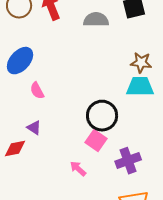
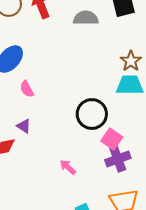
brown star: (141, 63) -> (131, 61), turned 30
pink square: (96, 141) -> (112, 139), moved

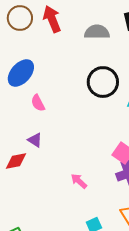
black circle: (92, 114) -> (103, 82), moved

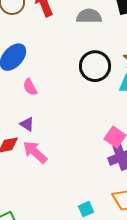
pink arrow: (79, 181) -> (35, 152), moved, size x1.5

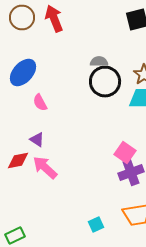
gray semicircle: (89, 16) -> (99, 62), moved, size x0.7

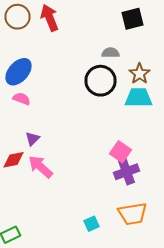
gray semicircle: (99, 62) -> (110, 53), moved
pink semicircle: (40, 102) -> (22, 99), moved, turned 138
purple triangle: (37, 140) -> (32, 139), turned 42

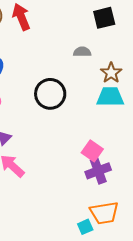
black circle: (100, 81) -> (50, 94), moved
cyan square: (92, 224) -> (85, 227), moved

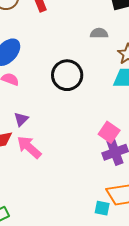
cyan square: (85, 227) -> (102, 208), turned 35

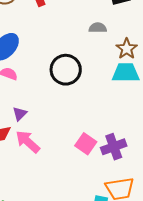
pink square: (109, 132) -> (86, 144), moved

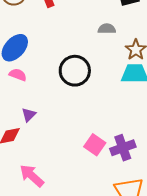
pink arrow: (28, 142) -> (32, 176), moved

